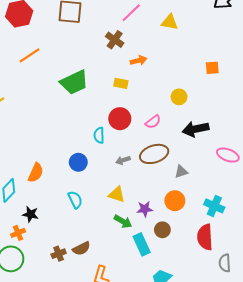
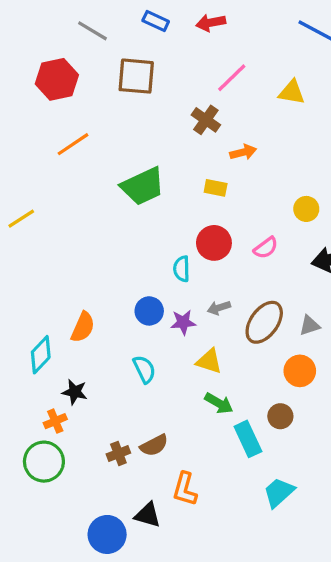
brown ellipse: (154, 154) -> (264, 322), moved, turned -36
purple star: (145, 209) -> (183, 322), moved

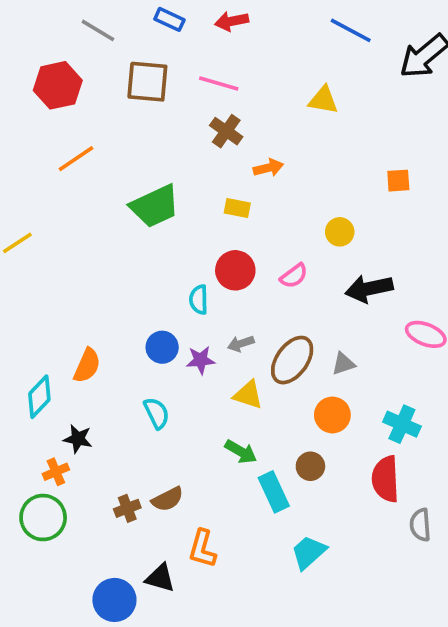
pink line: (232, 78) -> (219, 84), moved, turned 60
yellow triangle: (209, 361) -> (248, 395), moved

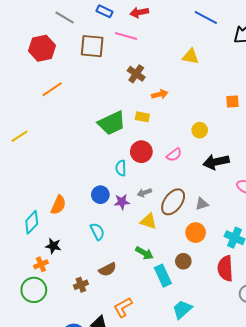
pink line: (219, 84) -> (126, 36), moved
green trapezoid: (155, 206) -> (112, 123), moved
brown semicircle: (168, 499) -> (108, 269), moved
orange L-shape: (202, 549) -> (123, 307), turned 45

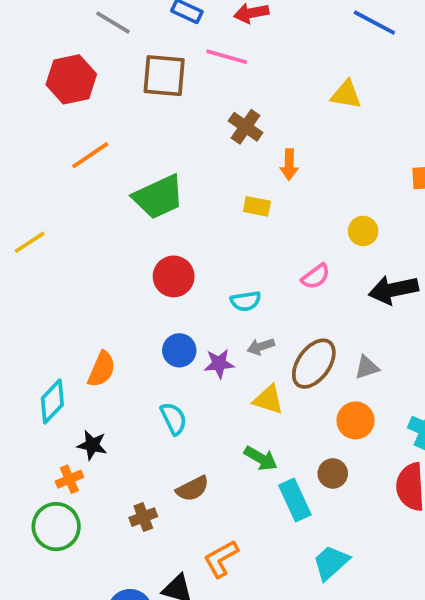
orange arrow: (160, 94) -> (289, 165), turned 105
green trapezoid: (112, 123) -> (158, 197), moved
red circle: (141, 152) -> (174, 276), moved
cyan semicircle: (121, 168) -> (246, 301), moved, turned -98

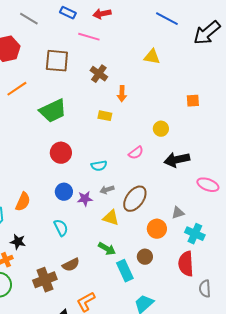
brown square: (164, 76) -> (57, 61), moved
gray triangle: (367, 367) -> (178, 213), moved
brown cross: (143, 517) -> (45, 280), size x1.6

